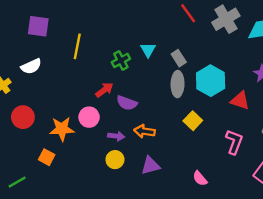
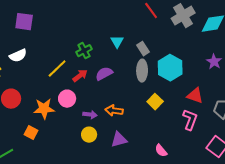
yellow line: (77, 46) -> (57, 69), moved, turned 35
green cross: (121, 60) -> (84, 51), moved
red triangle: (240, 101) -> (195, 96), moved
purple semicircle: (127, 103) -> (104, 74), moved, turned 132

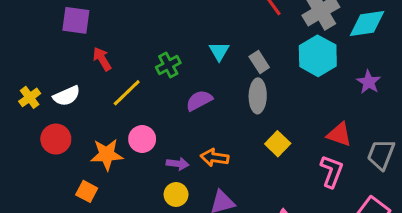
white semicircle: (18, 56) -> (67, 96), moved
cyan hexagon: (170, 68) -> (318, 56), moved
red arrow: (80, 76) -> (102, 59), moved, turned -84

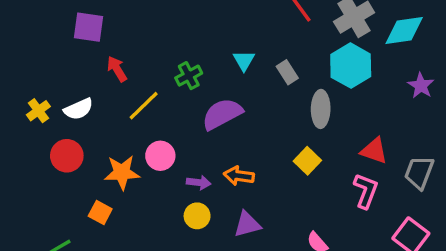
purple star: (369, 82) -> (421, 86), moved
gray ellipse: (258, 96) -> (321, 109), moved
purple semicircle: (199, 101) -> (222, 114), size x1.4

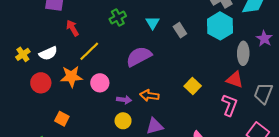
green cross: (189, 76) -> (118, 17), moved
gray ellipse: (321, 109) -> (243, 53), moved
orange star: (122, 172) -> (71, 77), moved

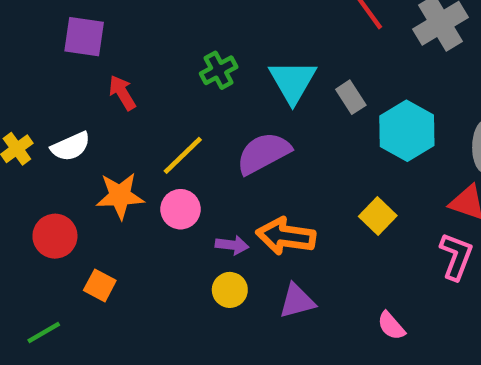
cyan triangle: (153, 23) -> (293, 81), size x1.6
cyan hexagon: (220, 26) -> (407, 131), moved
yellow line: (89, 51) -> (183, 155), moved
red circle: (41, 83) -> (55, 236), moved
orange arrow: (149, 95) -> (286, 236), size x1.4

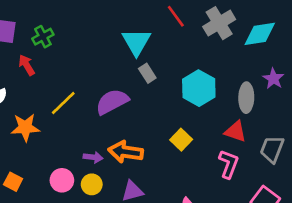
green cross: (219, 70) -> (43, 37), moved
cyan triangle: (293, 81) -> (136, 42), moved
gray rectangle: (351, 97) -> (147, 73), moved
pink circle: (180, 209) -> (62, 180), moved

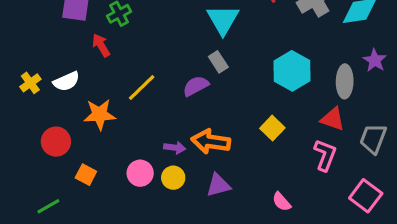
gray rectangle: (147, 73) -> (218, 62), moved
purple semicircle: (112, 102) -> (196, 86), size x0.7

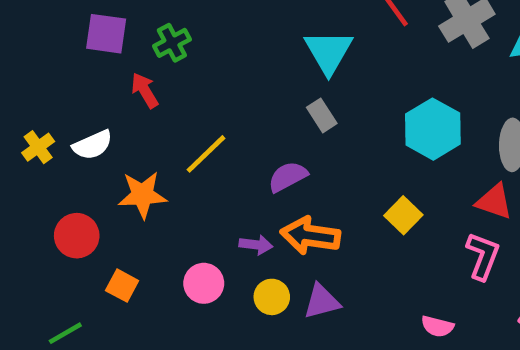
purple semicircle: (196, 86) -> (288, 177), moved
yellow circle: (173, 178) -> (272, 297), moved
pink semicircle: (281, 202) -> (437, 326), moved, turned -35

